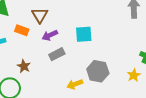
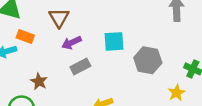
orange rectangle: (22, 30) -> (25, 36), moved
gray hexagon: (98, 71) -> (148, 60), moved

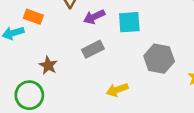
purple arrow: (72, 43) -> (94, 17), moved
gray hexagon: (148, 60) -> (159, 59), moved

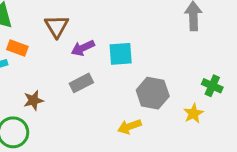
brown star: (48, 65) -> (33, 100), turned 30
yellow arrow: (117, 90) -> (129, 127), moved

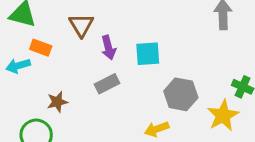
purple arrow: (83, 48) -> (108, 48), turned -80
yellow star: (193, 113) -> (223, 115), size x1.5

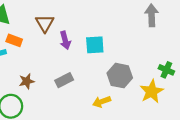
gray rectangle: (107, 84) -> (64, 80), moved

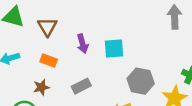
brown triangle: (45, 23) -> (47, 27), moved
orange rectangle: (14, 40) -> (49, 61), moved

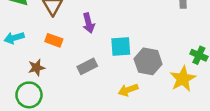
cyan square: (114, 48) -> (121, 47), moved
brown star: (41, 87) -> (36, 68), moved

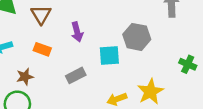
gray hexagon: (148, 61) -> (137, 37), moved
yellow star: (183, 79) -> (150, 92), moved

